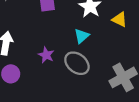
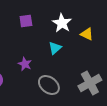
gray ellipse: (77, 63) -> (49, 85), moved

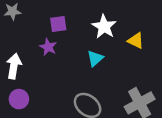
purple star: (25, 64) -> (48, 47), moved

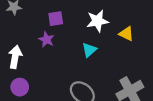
white star: (104, 27) -> (97, 21), turned 30

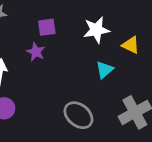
cyan triangle: (89, 50) -> (105, 70), moved

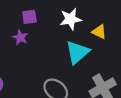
cyan triangle: (105, 70) -> (77, 52), size x1.6

